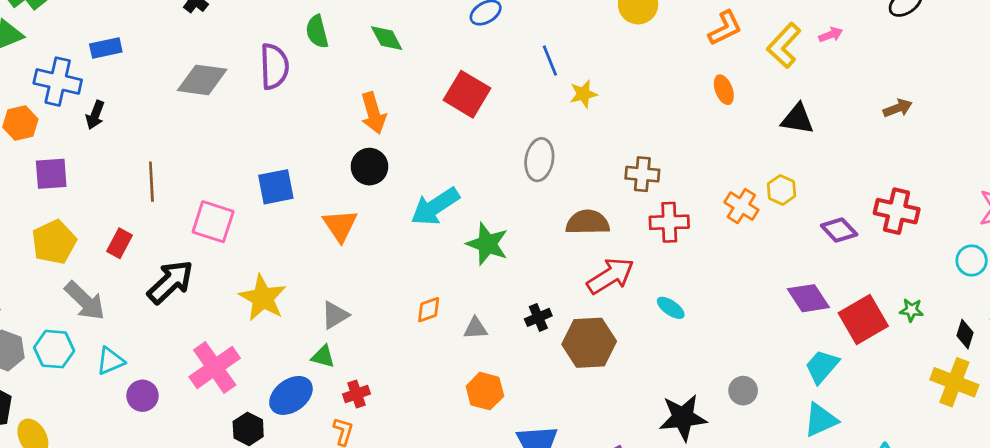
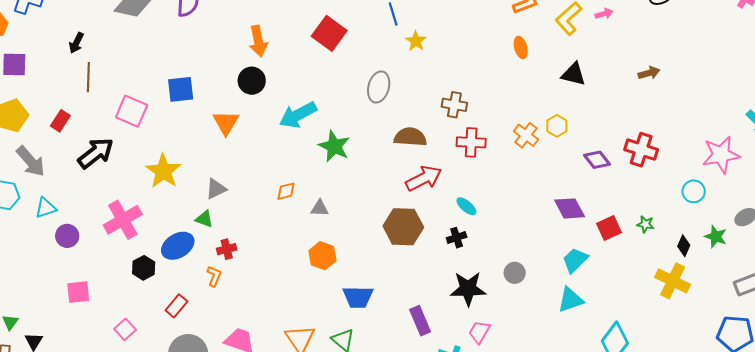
yellow star: (583, 94) -> (416, 41), turned -30
black arrow: (95, 115) -> (76, 43), moved
black cross: (538, 317) -> (457, 238), moved
red square: (863, 320) -> (609, 228), size x0.7

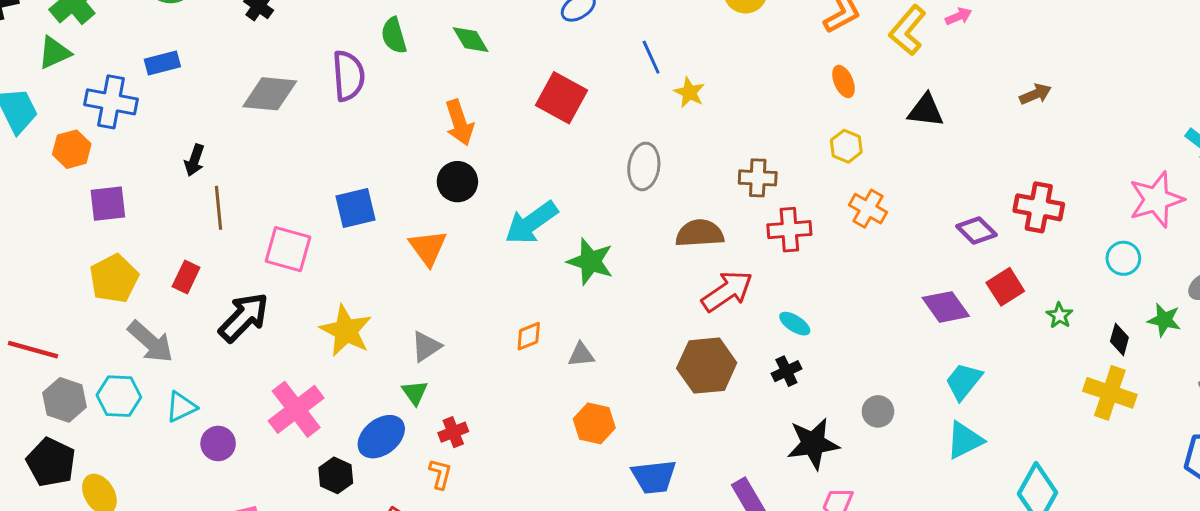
yellow hexagon: (557, 126) -> (846, 146), moved
green triangle: (204, 219) -> (415, 393), turned 42
green star: (646, 224) -> (1060, 315), turned 30
red square: (609, 228) -> (1005, 287), moved

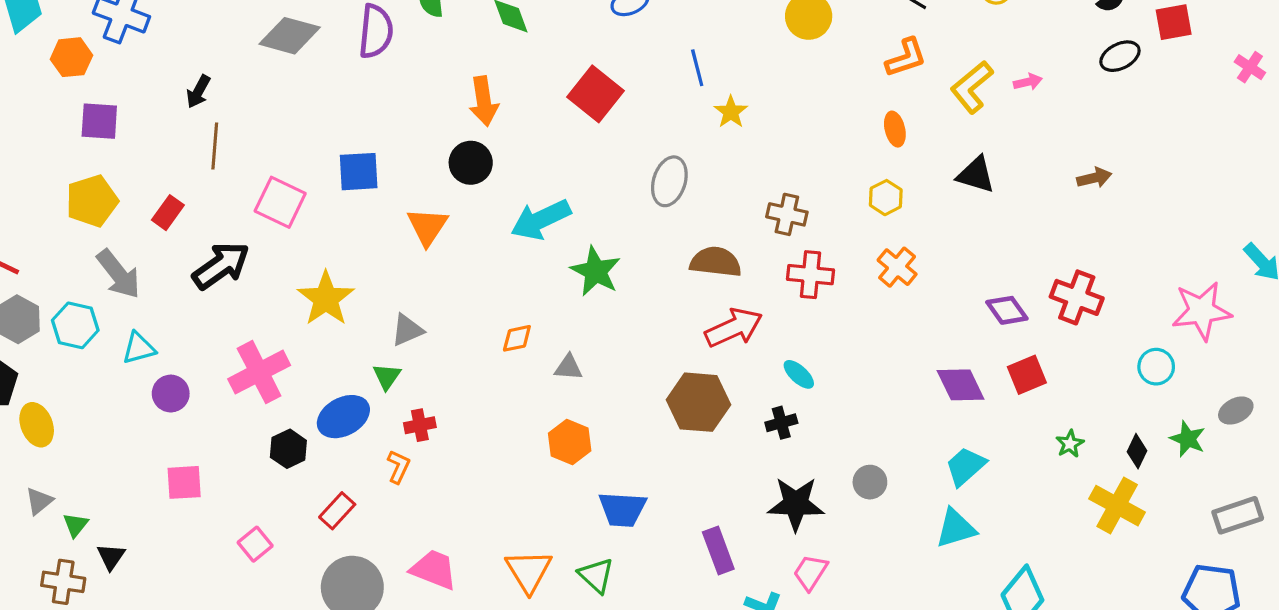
green star: (1060, 315) -> (1070, 444), moved

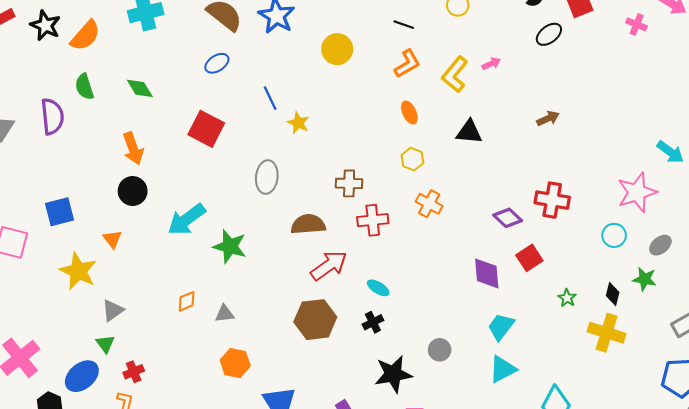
orange triangle: (427, 227) -> (112, 239), size x0.7
yellow star: (326, 299) -> (78, 271), moved
purple diamond: (961, 385) -> (487, 273), turned 32
gray ellipse: (1236, 411) -> (660, 245), moved

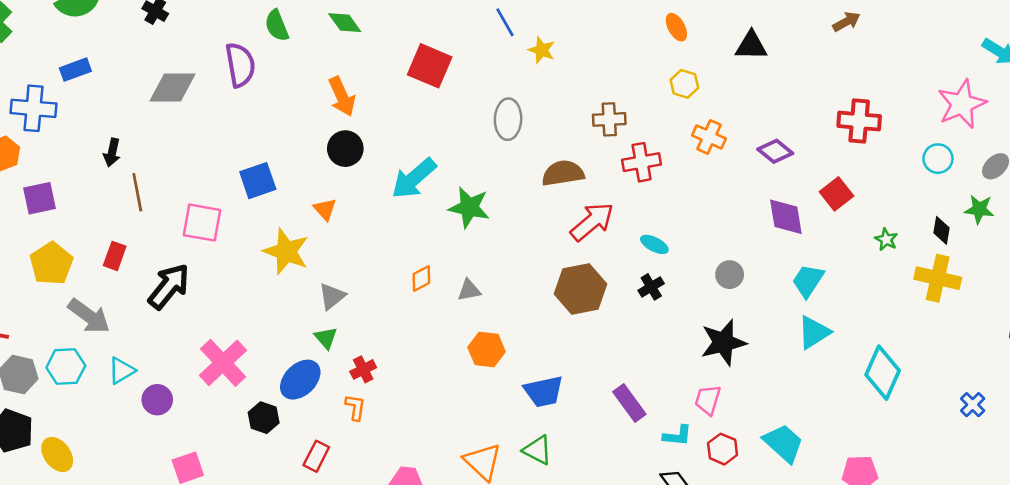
purple diamond: (508, 218) -> (775, 151), moved
gray circle: (440, 350) -> (730, 275), moved
black star: (393, 374) -> (723, 342), moved

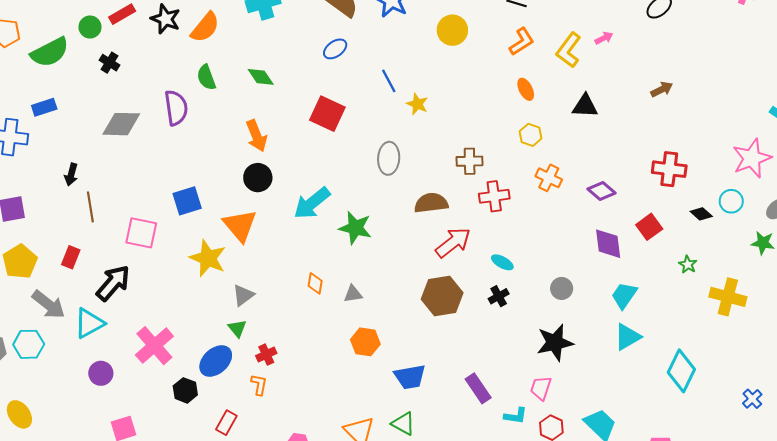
orange triangle: (325, 209) -> (240, 226), size x1.8
black diamond: (941, 230) -> (701, 214), moved, turned -60
orange diamond: (421, 278) -> (315, 283), turned -55
cyan triangle: (122, 371) -> (89, 323), moved, size x1.4

